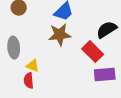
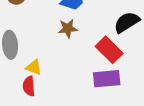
brown star: (60, 35) -> (68, 28), size x0.7
purple rectangle: (105, 75) -> (107, 79), moved

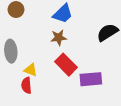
red rectangle: (109, 50) -> (66, 65), moved

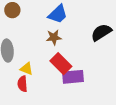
purple rectangle: (91, 79) -> (73, 77), moved

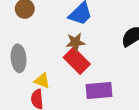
red rectangle: (61, 64) -> (77, 61), moved

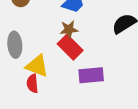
yellow triangle: (42, 81) -> (37, 66), size x1.5

